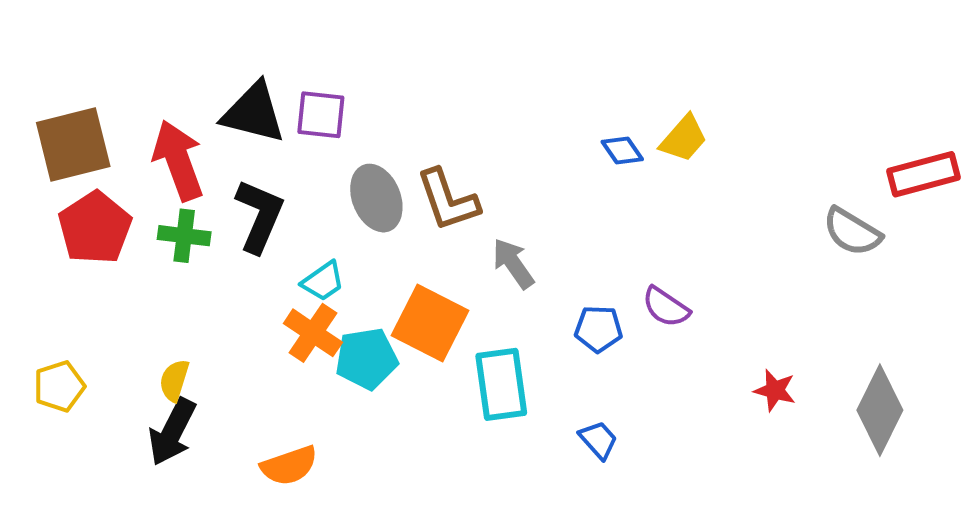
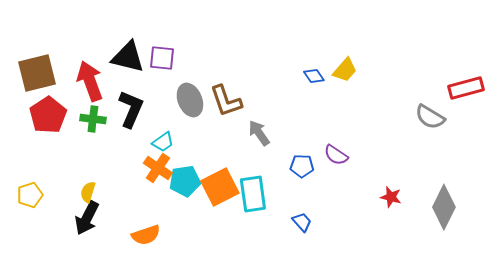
orange square: (430, 323) -> (220, 187), moved, turned 36

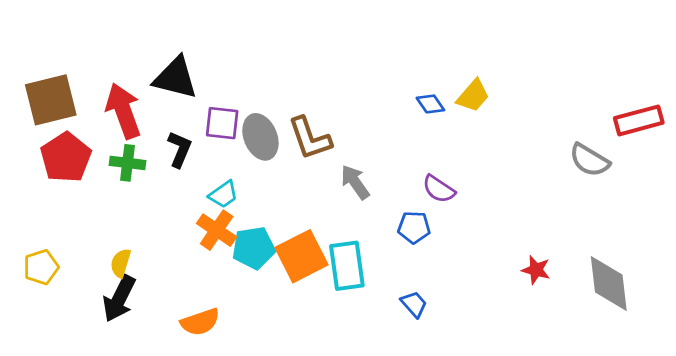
purple square: (162, 58) -> (222, 123), moved
black L-shape: (131, 109) -> (180, 149), size x0.7
purple semicircle: (336, 155) -> (439, 189), moved
gray diamond: (444, 207) -> (609, 284), turned -33

